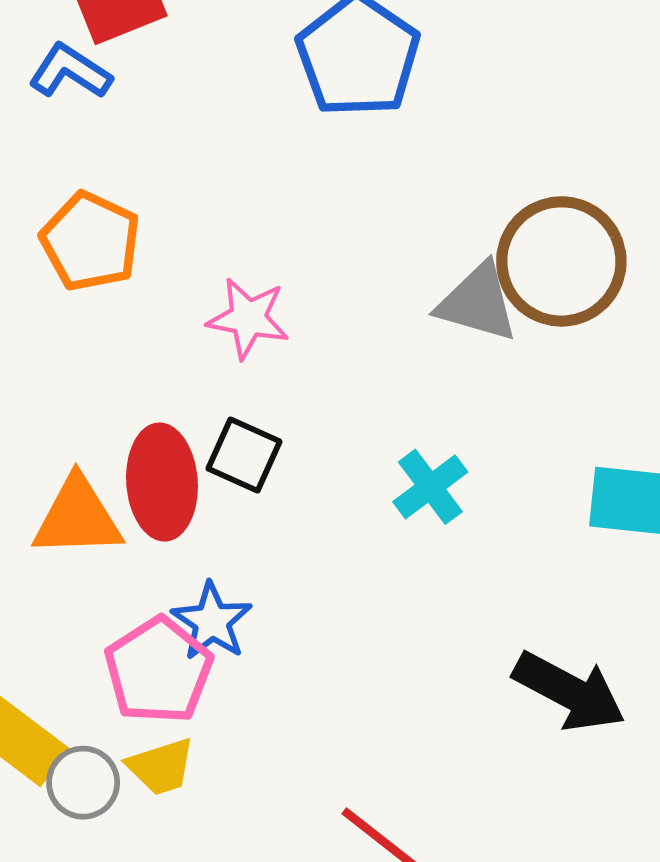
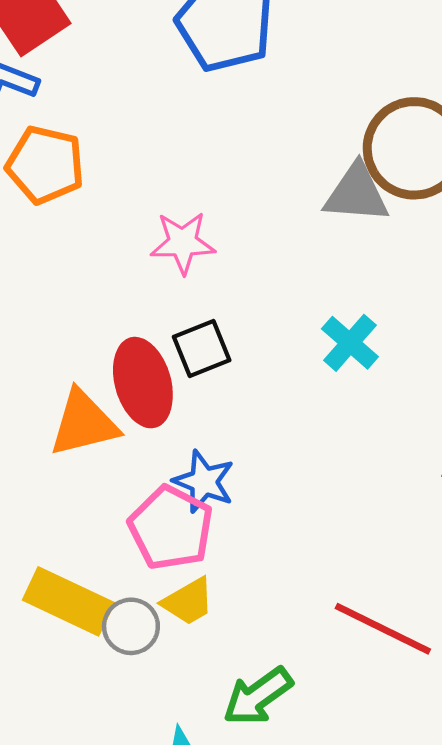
orange pentagon: (90, 241) -> (45, 165), moved
black square: (244, 455) -> (202, 349), turned -34

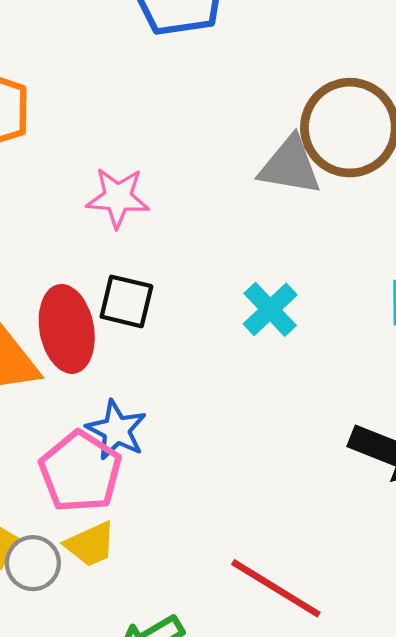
black square: (202, 349) -> (126, 301), turned 30

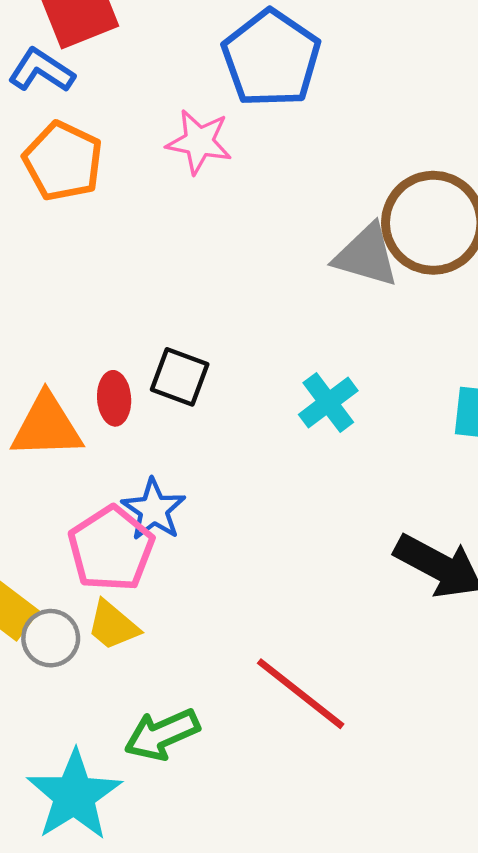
pink star: (118, 198) -> (199, 142), moved
red ellipse: (67, 329) -> (114, 398), size x0.6
yellow trapezoid: (90, 544) -> (113, 625), turned 58

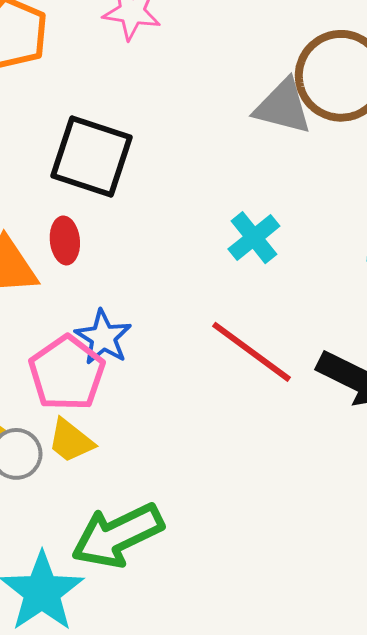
black square: (180, 377) -> (92, 157), moved, size x1.6
red line: (301, 694) -> (252, 352), moved
green arrow: (162, 734) -> (117, 535), size x1.4

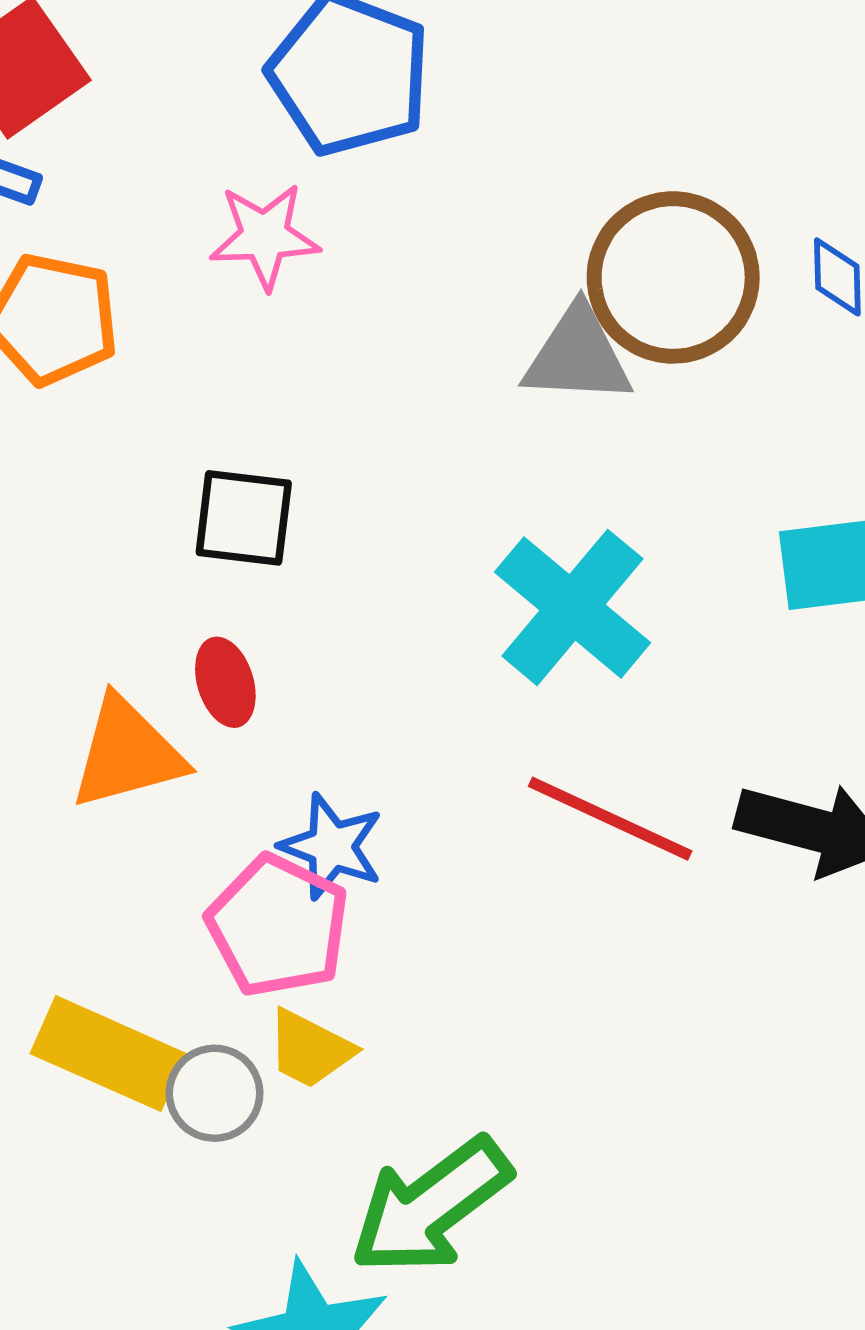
black square: (92, 157) -> (244, 518), size x0.7
cyan cross: (254, 238) -> (572, 607), size x1.6

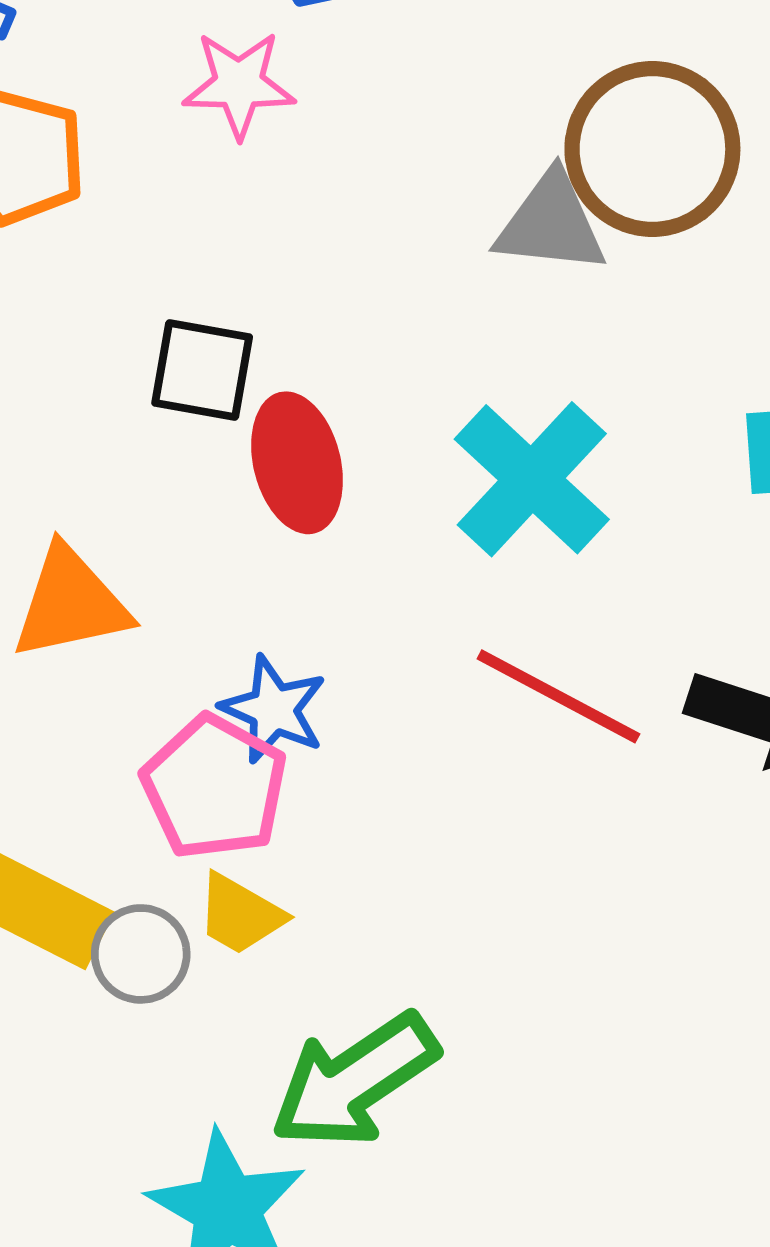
red ellipse: (225, 682) -> (297, 463), moved, size x1.5

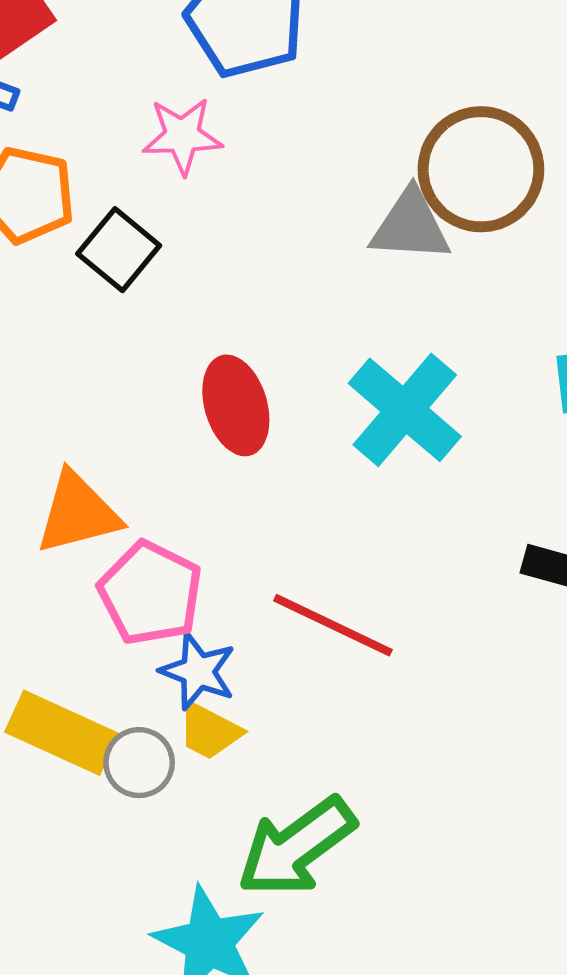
black square: (202, 370) -> (119, 250), moved, turned 32
red line: (558, 696) -> (333, 625), moved
blue star: (274, 709) -> (198, 671), moved
pink pentagon: (214, 787) -> (150, 593), moved

